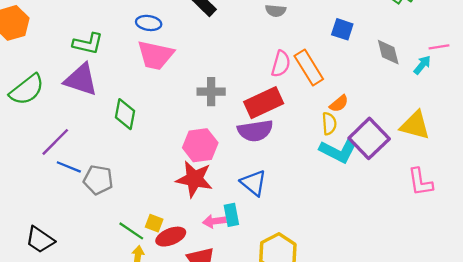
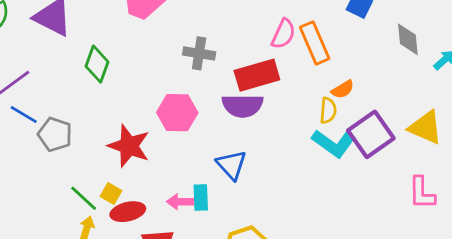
red star: (194, 179) -> (129, 146), moved

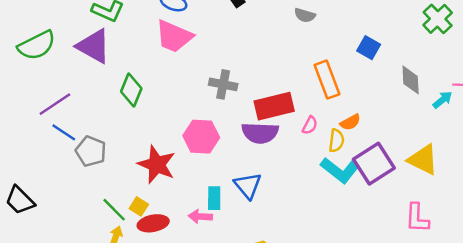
pink semicircle: (283, 34) -> (310, 125), moved, size x0.7
cyan rectangle: (201, 197) -> (214, 198), moved

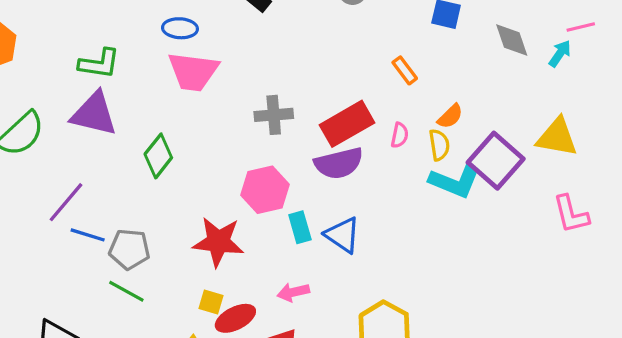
orange rectangle: (327, 80) -> (405, 70), size x0.6
green diamond: (131, 90) -> (158, 156), turned 32
cyan rectangle: (214, 198) -> (300, 227), moved
green line: (114, 210) -> (126, 291), moved

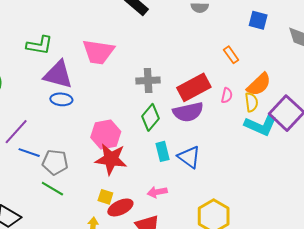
blue ellipse: (180, 28) -> (61, 99), moved
purple triangle: (94, 114) -> (58, 75), moved
orange semicircle: (450, 116) -> (259, 84), size x1.5
green diamond: (158, 156) -> (150, 117), moved
pink hexagon: (265, 190) -> (106, 135), moved

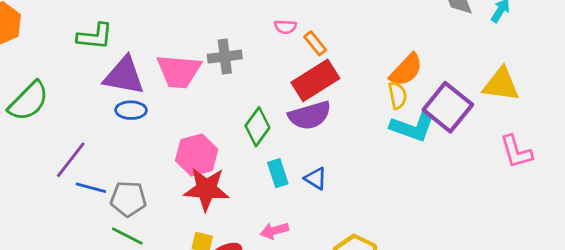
pink trapezoid: (98, 52) -> (179, 71), moved
orange rectangle: (231, 55) -> (315, 43), moved
gray cross: (148, 80) -> (225, 57), moved
pink semicircle: (227, 95) -> (285, 27), moved, turned 84
blue triangle: (189, 157) -> (316, 178), size x0.7

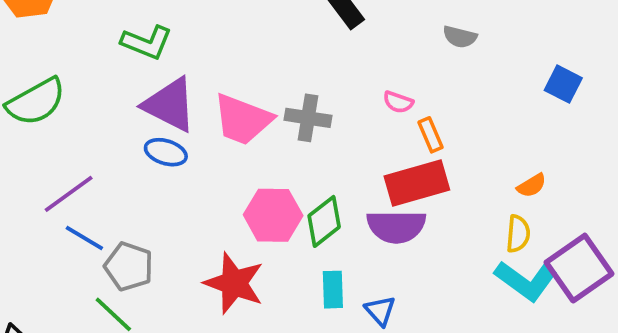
orange semicircle: (406, 70) -> (532, 186), moved, size x0.6
pink hexagon: (197, 155) -> (273, 215), moved

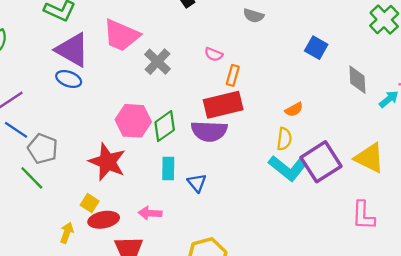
gray cross: (308, 118) -> (157, 62), turned 32
pink trapezoid: (243, 119) -> (121, 35), moved
orange rectangle: (431, 135) -> (233, 75), turned 36

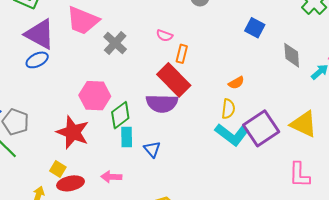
blue ellipse: (69, 79) -> (37, 60), turned -45
red rectangle: (223, 105) -> (174, 80), turned 60
green diamond: (165, 126) -> (120, 115), moved

